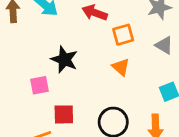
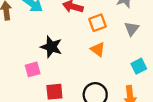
gray triangle: (164, 45) -> (132, 29), turned 42

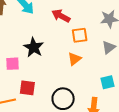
orange triangle: (98, 49) -> (74, 59), turned 32

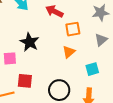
cyan square: (107, 82) -> (92, 69), moved

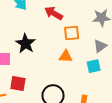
orange triangle: (69, 52) -> (66, 56), turned 40
cyan square: (92, 69) -> (94, 66), moved

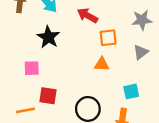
black star: (25, 44) -> (48, 37), moved
cyan square: (94, 66) -> (131, 91), moved

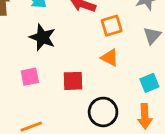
orange triangle: (102, 64) -> (110, 58), turned 35
red square: (48, 96) -> (73, 81), moved

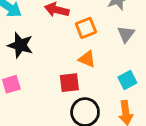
red square: (73, 81) -> (69, 83), moved

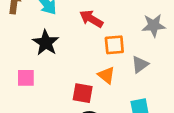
gray triangle: (126, 34) -> (140, 64), moved

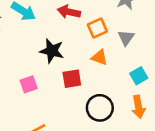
black star: (46, 43) -> (52, 51), moved
red square: (83, 93) -> (72, 79), moved

